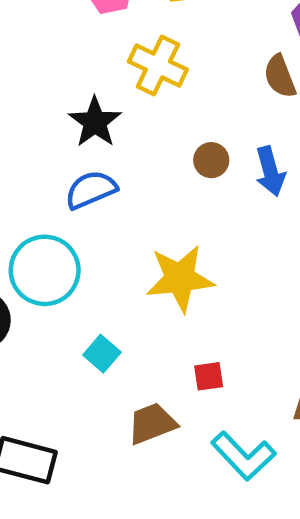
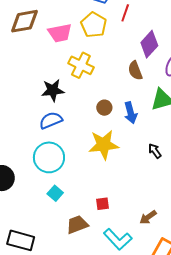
black star: (95, 122) -> (53, 90), turned 30
cyan circle: (45, 270) -> (49, 157), moved
yellow star: (180, 278) -> (104, 145), moved

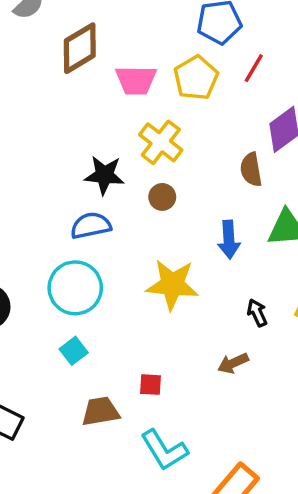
brown diamond: (24, 21) -> (80, 48), turned -32
brown circle: (104, 108) -> (162, 197), moved
brown arrow: (148, 217) -> (233, 363), moved

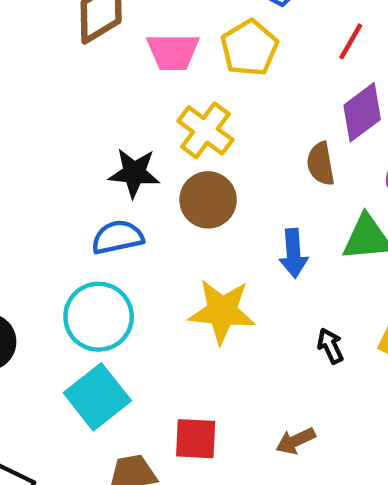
red line: (254, 68) -> (351, 41), moved
brown circle: (162, 197) -> (208, 200), size x1.6
cyan square: (74, 351) -> (97, 397), size x1.8
brown arrow: (233, 363) -> (296, 441), moved
red square: (150, 385) -> (196, 439), size x1.5

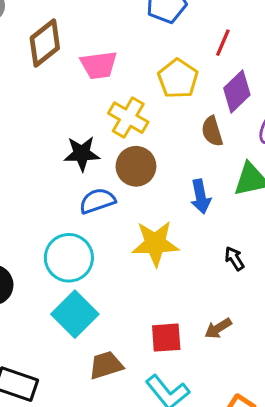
yellow pentagon: (249, 48) -> (178, 79), moved
blue semicircle: (118, 237) -> (97, 201), moved
red square: (196, 439) -> (166, 338), moved

